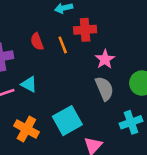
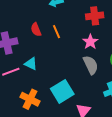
red cross: (85, 30) -> (95, 16), moved

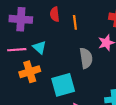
gray semicircle: (91, 65) -> (86, 58), moved
orange cross: (30, 99) -> (30, 72), moved, turned 30

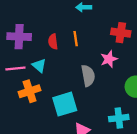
red semicircle: (55, 14) -> (53, 42), moved

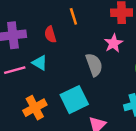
orange line: (76, 39) -> (73, 16), moved
orange cross: (30, 91) -> (35, 108), moved

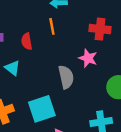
pink star: (113, 43) -> (88, 58), turned -30

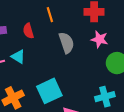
pink star: (88, 58) -> (99, 39), moved
gray semicircle: (66, 77) -> (66, 43), moved

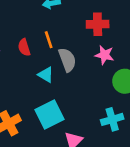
orange line: (50, 15) -> (49, 40), moved
cyan triangle: (18, 57) -> (46, 75), moved

